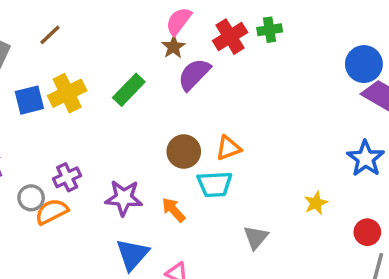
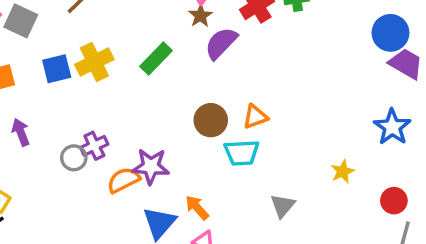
gray circle: (31, 198) -> (74, 158), moved
orange arrow: (173, 210) -> (197, 207), moved
orange semicircle: (52, 212) -> (123, 180), moved

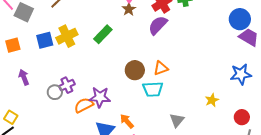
purple semicircle: (221, 43) -> (158, 25), moved
blue star: (392, 127) -> (241, 74), turned 30

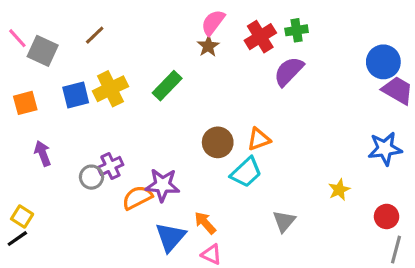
purple semicircle: (158, 25) -> (289, 71), moved
cyan trapezoid: (153, 89) -> (246, 172), turned -40

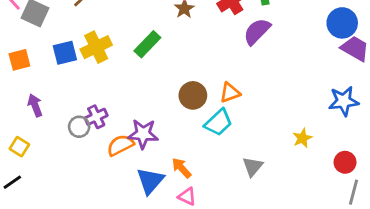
yellow square: (22, 216) -> (19, 147), moved

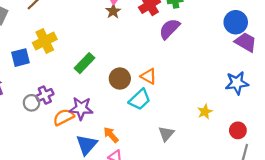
green rectangle: (147, 44) -> (85, 63), moved
blue square: (65, 53) -> (20, 58), moved
orange triangle: (230, 93) -> (149, 76), turned 49

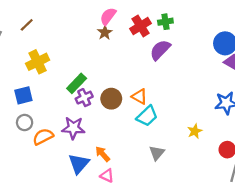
blue square: (20, 58) -> (23, 95), moved
purple cross: (45, 95) -> (84, 98), moved
cyan trapezoid: (140, 99) -> (147, 116), moved
orange semicircle: (64, 117) -> (43, 137), moved

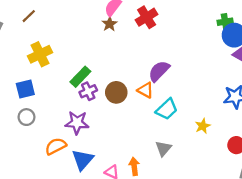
green cross: (165, 22) -> (225, 22), moved
purple semicircle: (160, 50) -> (159, 71), moved
cyan trapezoid: (147, 116) -> (167, 109), moved
orange semicircle: (43, 137) -> (56, 146), moved
orange arrow: (103, 154) -> (134, 166), moved, turned 35

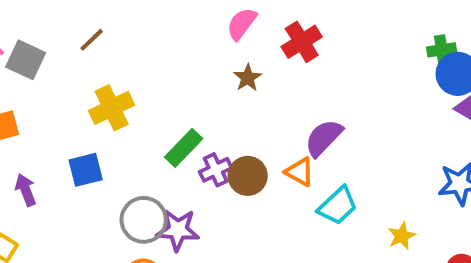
brown star: (110, 24) -> (248, 78), moved
purple cross: (88, 91) -> (216, 170), moved
gray circle: (26, 117) -> (144, 220), moved, size x1.5

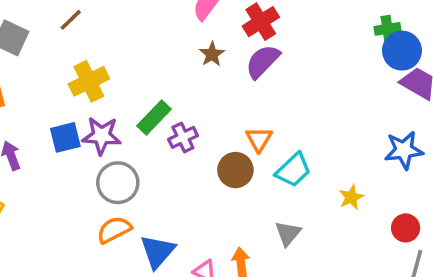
purple semicircle: (324, 138) -> (263, 61), moved
orange triangle: (300, 172) -> (259, 139), turned 32
brown circle: (248, 176) -> (235, 170), moved
purple star: (178, 230) -> (102, 136), moved

